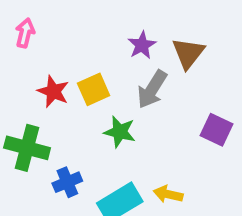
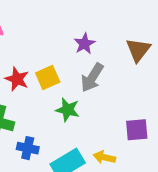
brown triangle: (188, 53) -> (138, 50), moved
purple square: (217, 130) -> (137, 130), moved, turned -30
blue cross: (67, 182) -> (28, 148), turned 35

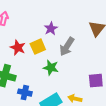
purple star: (84, 44) -> (51, 29), moved

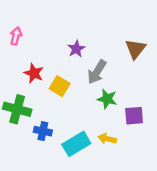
yellow square: (38, 47) -> (60, 86), moved, turned -35
green star: (51, 68) -> (107, 99), moved

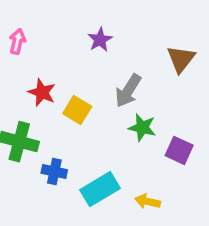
purple star: (76, 49) -> (100, 40), moved
purple square: (134, 116) -> (179, 150), turned 30
yellow arrow: (107, 139) -> (147, 201), moved

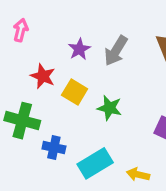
purple star: (100, 40) -> (79, 49), moved
gray arrow: (128, 91) -> (116, 51), moved
green star: (142, 128) -> (109, 108), moved

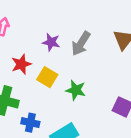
purple star: (79, 49) -> (51, 42), turned -30
red star: (43, 76) -> (21, 64), turned 30

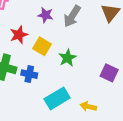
green star: (76, 90) -> (67, 58), turned 30
blue cross: (30, 123) -> (29, 74), moved

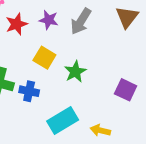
red star: (19, 35) -> (16, 24), moved

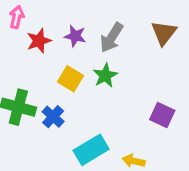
green star: (75, 72) -> (105, 76), moved
blue cross: (29, 91) -> (53, 117), turned 30

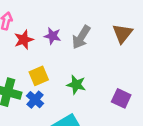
green star: (105, 76) -> (76, 85), moved, turned -30
yellow square: (70, 79) -> (39, 76), moved, turned 36

